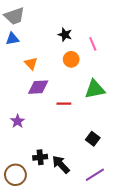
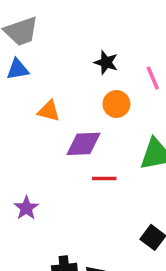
orange triangle: (31, 63) -> (49, 111), turned -32
purple diamond: (38, 87) -> (84, 144), moved

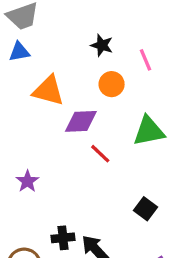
orange triangle: (49, 111) -> (48, 91), size x1.5
red line: (104, 179) -> (100, 154), turned 45

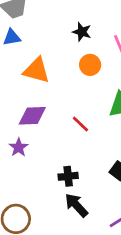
purple diamond: (81, 121) -> (32, 116), moved
black cross: (63, 238) -> (68, 176), moved

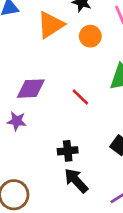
orange triangle: (36, 70) -> (51, 25), moved, turned -48
purple star: (19, 147) -> (17, 121), turned -30

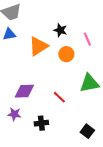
black cross: (68, 151) -> (41, 123), moved

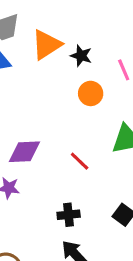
orange triangle: (38, 46) -> (46, 45), moved
black cross: (41, 123) -> (69, 215), moved

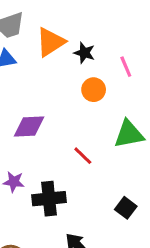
purple diamond: (24, 152) -> (29, 126), moved
black cross: (69, 215) -> (49, 199), moved, size x1.5

